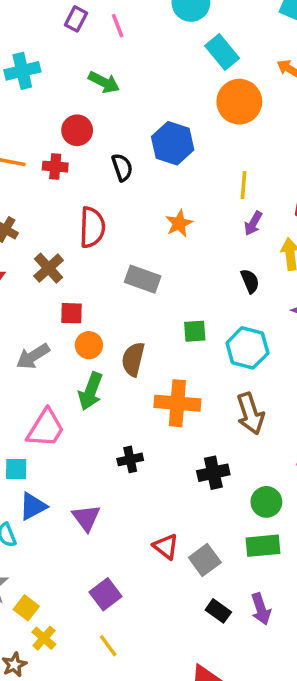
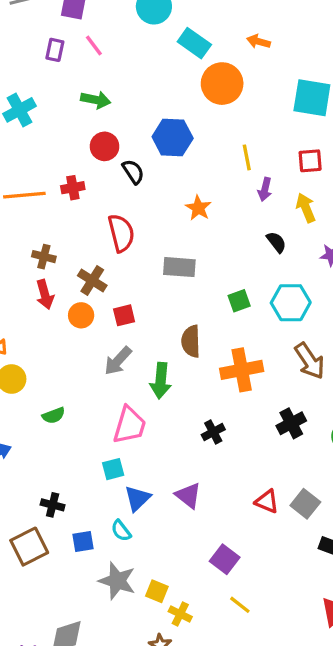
red circle: (77, 130) -> (105, 146), moved
orange circle: (89, 345) -> (81, 315), moved
gray arrow: (33, 356) -> (118, 361), moved

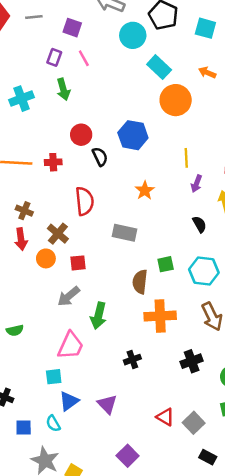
green arrow: (96, 100) -> (63, 89), moved, turned 55
brown semicircle: (191, 341) -> (140, 282), moved

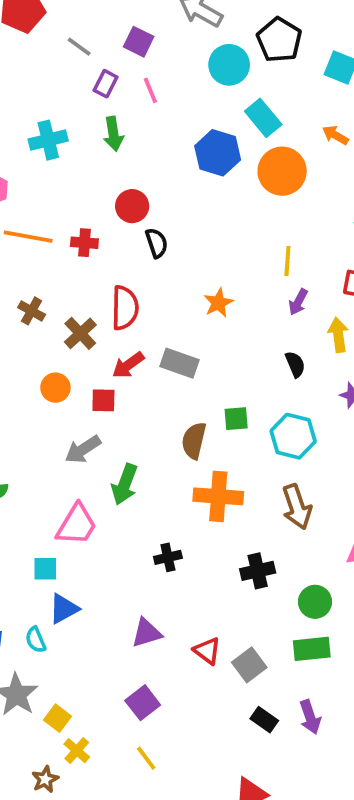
gray line: (34, 17) -> (79, 47), moved, turned 35
blue hexagon: (133, 135) -> (218, 153), moved
brown cross: (58, 234) -> (80, 333), moved
red arrow: (21, 239) -> (128, 365), moved, turned 55
purple triangle: (107, 404) -> (146, 633), moved, turned 50

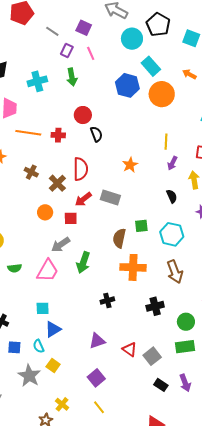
pink trapezoid: (77, 525) -> (48, 271), moved
yellow square: (58, 718) -> (53, 365), moved

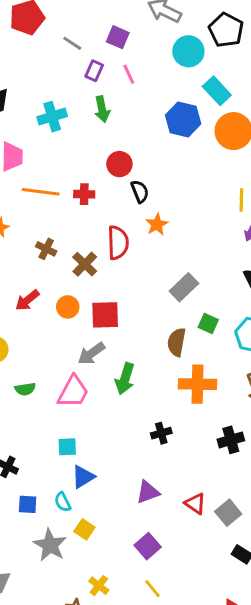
orange star: (130, 165) -> (157, 224), moved
gray rectangle: (110, 197) -> (184, 287), moved, turned -60
red arrow: (83, 199) -> (27, 300), moved
red square: (71, 218) -> (105, 315), size x1.5
green square: (141, 226) -> (208, 324), turned 32

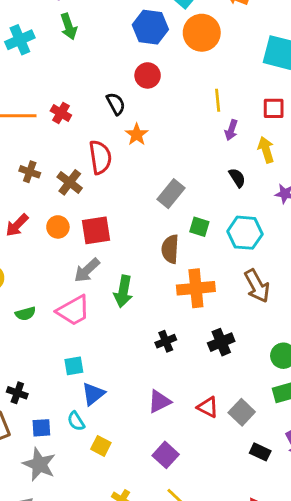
red circle: (119, 164) -> (148, 75), moved
red cross: (84, 194) -> (61, 113), turned 36
pink trapezoid: (73, 392) -> (73, 311), turned 39
black cross: (231, 440) -> (221, 342), moved
gray star: (50, 545) -> (39, 464), moved

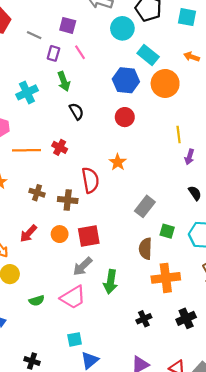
black semicircle: (116, 104) -> (76, 111), moved
brown cross: (70, 182) -> (68, 200), turned -30

